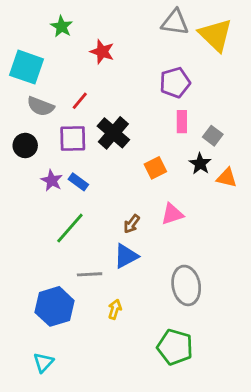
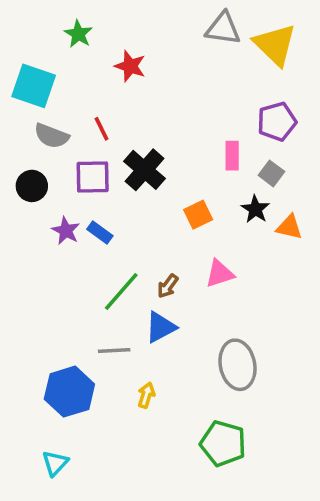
purple pentagon: (175, 82) -> (277, 122), moved
red line: (80, 101) -> (102, 129), turned -66
green line: (70, 228) -> (121, 291), moved

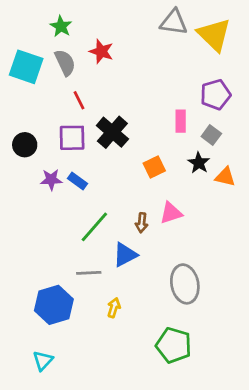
gray semicircle: (52, 136) -> (65, 63), moved, turned -136
purple star: (66, 231) -> (51, 180), turned -30
brown arrow: (168, 286) -> (142, 223), moved, turned -30

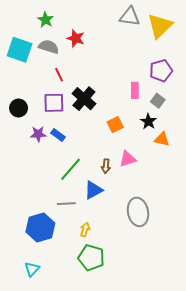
yellow triangle: (214, 35) -> (160, 26), turned 32
gray semicircle: (65, 63) -> (49, 47), turned -48
orange triangle: (225, 177) -> (162, 139), moved
green pentagon: (174, 345) -> (91, 258), moved

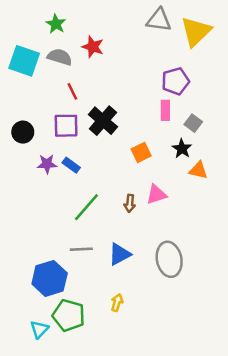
purple pentagon: (161, 71) -> (176, 81), moved
blue triangle: (93, 190) -> (120, 254), moved
yellow arrow: (85, 230) -> (117, 303), moved
green pentagon: (91, 258) -> (69, 315), moved

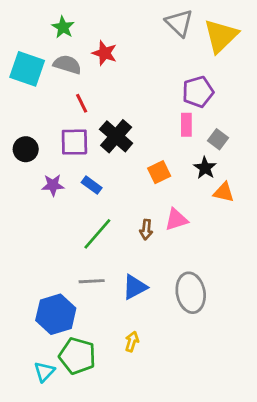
gray triangle: (159, 20) -> (179, 23), turned 36
blue rectangle: (71, 165) -> (92, 185), moved

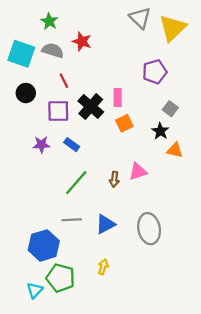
pink rectangle: (186, 125) -> (118, 97), moved
black circle: (26, 149) -> (26, 93), moved
orange square: (159, 172) -> (124, 123), moved

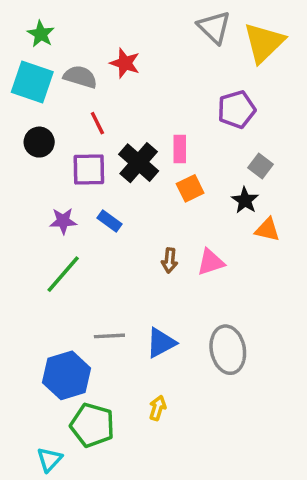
green star: (49, 21) -> (41, 34), moved
brown arrow: (114, 179) -> (170, 260), moved
green line: (76, 183) -> (63, 274), moved
cyan triangle: (35, 290) -> (49, 459), moved

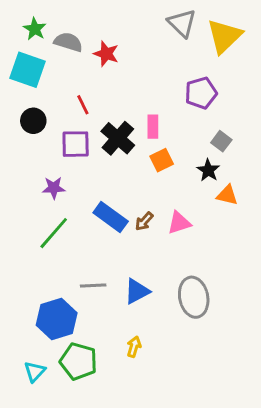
gray semicircle: (80, 77) -> (68, 42), moved
blue rectangle: (109, 221) -> (111, 217), moved, size x1.6
brown arrow: (170, 260) -> (144, 221), turned 36
cyan triangle: (49, 459) -> (35, 372), moved

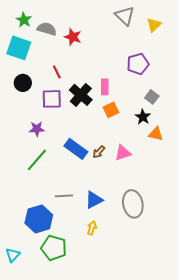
yellow triangle: (224, 36) -> (154, 25), size x0.6
yellow arrow: (134, 347) -> (92, 228), moved
cyan triangle: (35, 372) -> (13, 255), moved

